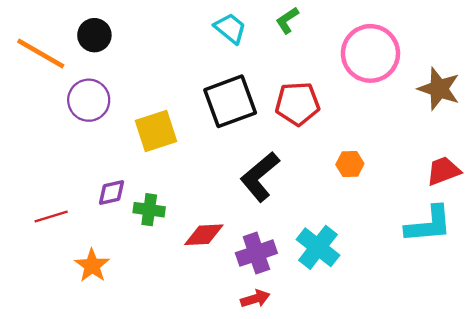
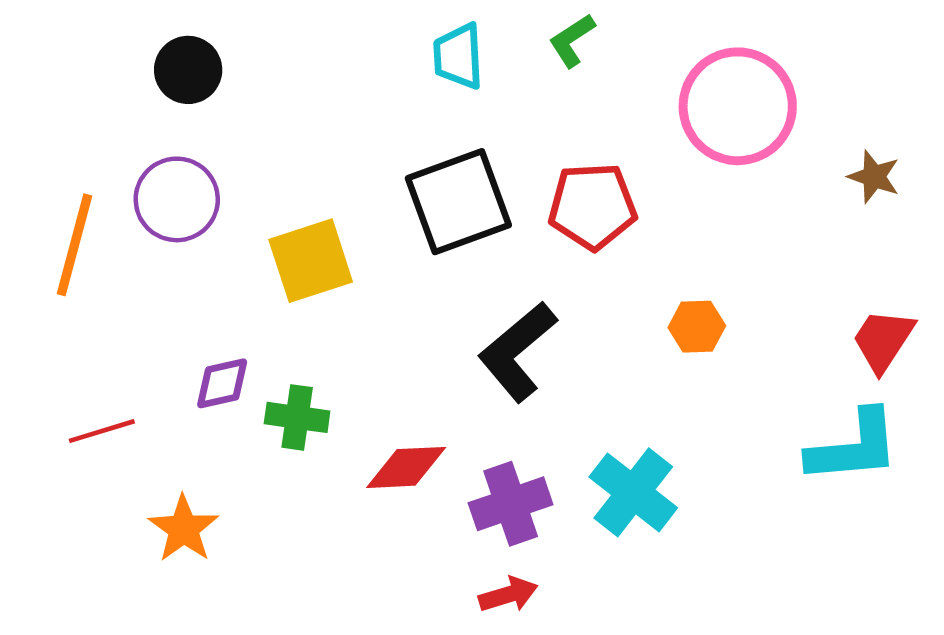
cyan trapezoid: (230, 28) -> (458, 56), turned -132
orange line: (41, 53) -> (75, 245), moved, turned 75
brown star: (439, 89) -> (874, 177), size x0.6
red trapezoid: (443, 171) -> (883, 340), turned -36

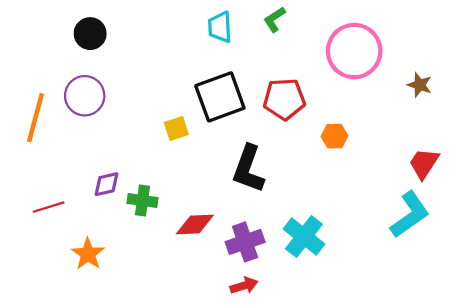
yellow square: (311, 261) -> (176, 128), moved, size x0.6
orange hexagon: (697, 327) -> (335, 136), moved
black L-shape: (517, 352) -> (248, 169), turned -30
cyan L-shape: (854, 447) -> (410, 215), turned -30

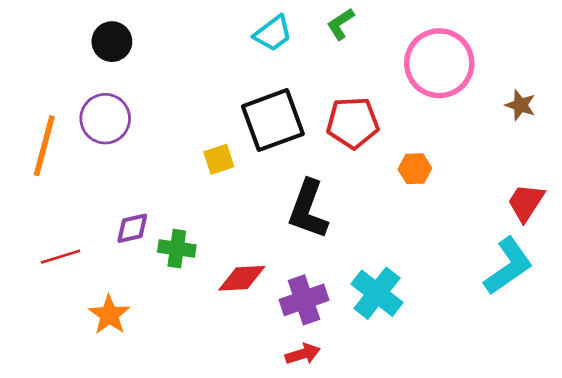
cyan trapezoid: (220, 27) -> (273, 33), turned -124

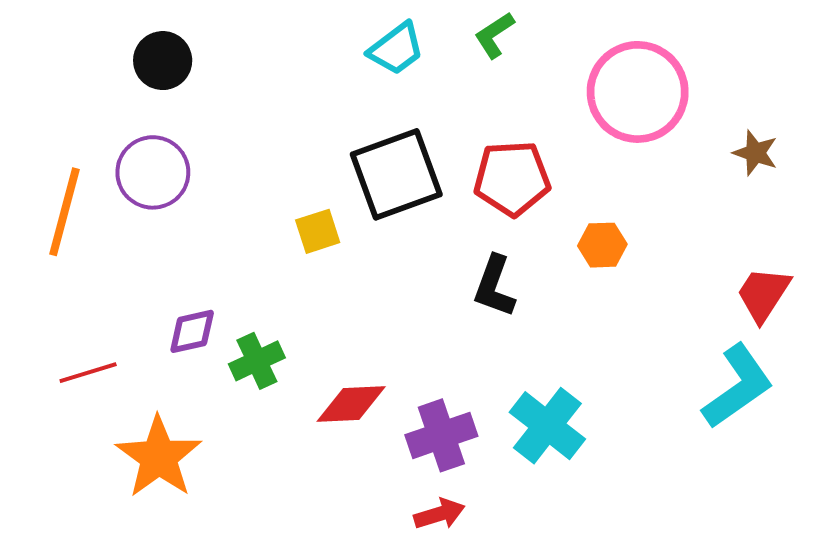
black L-shape: (308, 209) -> (494, 286), moved, size x0.7
green cross: (177, 249) -> (257, 361), turned -33
orange star: (109, 315) -> (159, 457), size x1.4

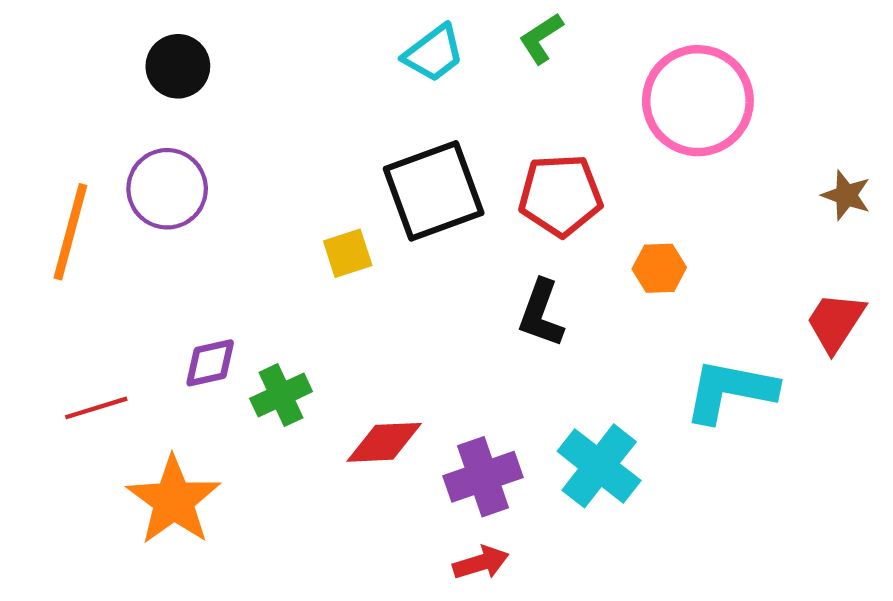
brown star: (755, 153) -> (846, 195), moved
cyan L-shape: (738, 386) -> (730, 391), moved, turned -134

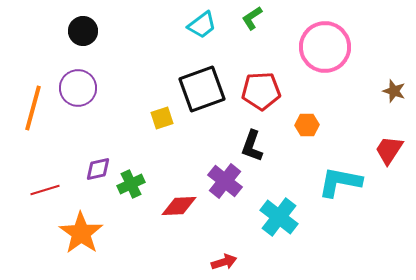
purple cross: (483, 477) -> (225, 181), moved, turned -32

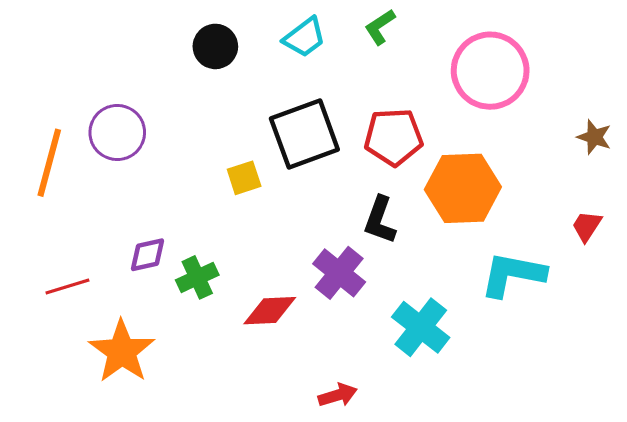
black circle: (83, 31) -> (215, 46), moved
orange hexagon: (307, 125) -> (463, 188), size x2.0
red trapezoid: (389, 150) -> (587, 226), size x0.7

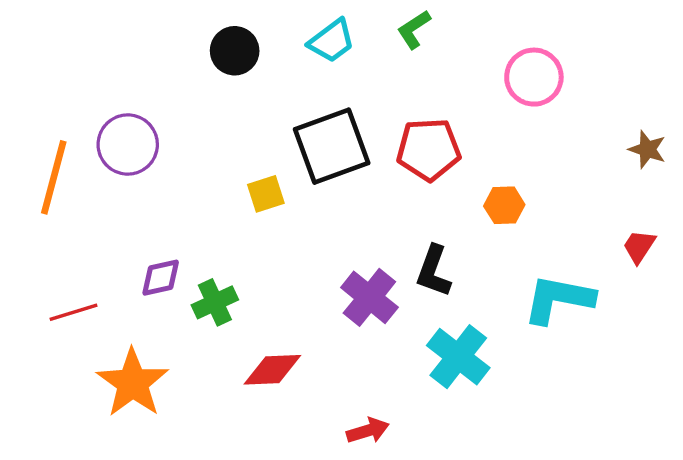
pink circle: (490, 71) -> (534, 77), size x0.7
orange hexagon: (463, 188) -> (504, 205), size x0.5
black L-shape: (380, 220) -> (434, 271), moved
red diamond: (270, 311) -> (272, 370), moved

